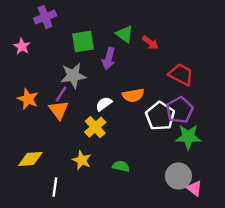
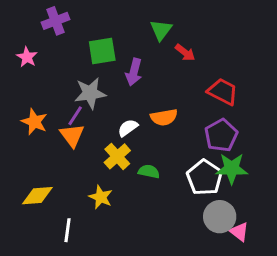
green triangle: (125, 34) -> (161, 30), moved, turned 30
white pentagon: (160, 116) -> (205, 177), moved
green semicircle: (121, 166) -> (149, 171), moved

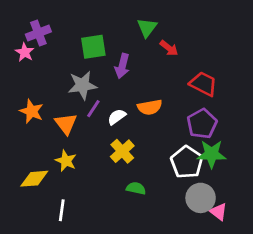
purple cross: (56, 21) -> (38, 33), moved
purple line: (75, 116) -> (93, 109), moved
yellow cross: (117, 156) -> (122, 151), moved
green semicircle: (149, 171) -> (136, 188), moved
yellow star: (101, 197) -> (66, 161), moved

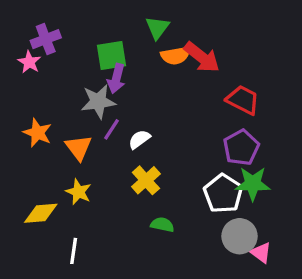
green triangle: (147, 27) -> (157, 28), moved
red arrow: (169, 48) -> (202, 57), size x1.6
purple arrow: (122, 66) -> (116, 79), moved
orange semicircle: (150, 107) -> (175, 56), moved

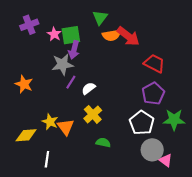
pink star: (29, 62) -> (54, 34), moved
orange triangle: (79, 147) -> (66, 127), moved
green star: (253, 184) -> (174, 120), moved

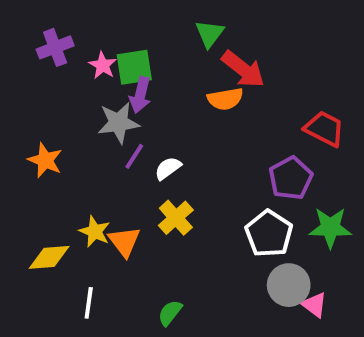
green triangle: (100, 17) -> (209, 34), moved
orange semicircle: (112, 35) -> (225, 99), moved
red trapezoid: (154, 63) -> (324, 129), moved
green semicircle: (103, 143) -> (170, 313), moved, turned -64

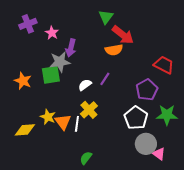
green square: (134, 67) -> (51, 75), moved
purple line: (134, 156) -> (105, 79), moved
white line: (89, 303) -> (77, 124), moved

